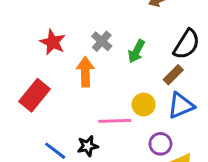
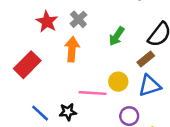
gray cross: (102, 41) -> (78, 19), moved

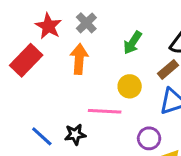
red rectangle: (27, 65) -> (26, 60), moved
yellow circle: (118, 82) -> (130, 86), moved

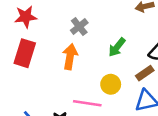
red star: (48, 26) -> (26, 17), moved, turned 30
red rectangle: (26, 60) -> (25, 53), turned -32

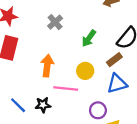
orange arrow: (70, 57) -> (47, 66), moved

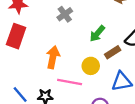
brown rectangle: (114, 60) -> (113, 52), moved

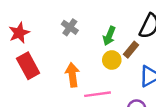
red rectangle: (16, 36) -> (28, 66), turned -30
yellow circle: (91, 66) -> (112, 60), moved

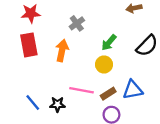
brown rectangle: (131, 50) -> (108, 94), moved
orange arrow: (72, 75) -> (62, 51), moved

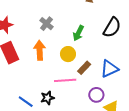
yellow circle: (104, 64) -> (68, 54), moved
brown rectangle: (108, 94) -> (84, 68), moved

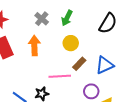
green arrow: (78, 33) -> (67, 18), moved
yellow circle: (68, 54) -> (71, 43), moved

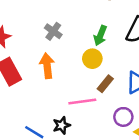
green arrow: (67, 18) -> (100, 36), moved

